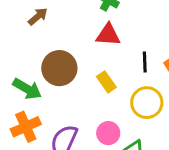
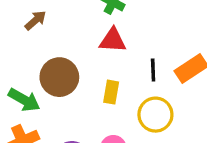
yellow rectangle: (106, 82) -> (111, 92), turned 45

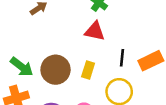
brown circle: (59, 77) -> (56, 70), moved

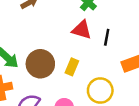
black line: (122, 58) -> (107, 37), moved

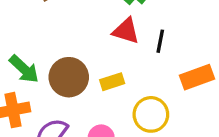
yellow rectangle: (72, 67) -> (112, 82), turned 49

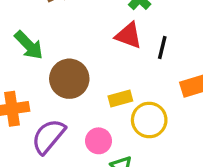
green arrow: (24, 69) -> (29, 45), moved
yellow rectangle: (112, 82) -> (120, 99), moved

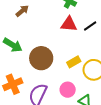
black line: (162, 48) -> (90, 26), turned 56

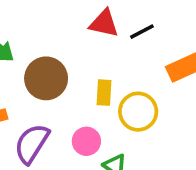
yellow rectangle: (74, 62) -> (104, 93), turned -64

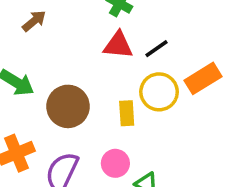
yellow circle: (138, 112) -> (159, 92), moved

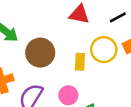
black line: (157, 49) -> (118, 17), moved

